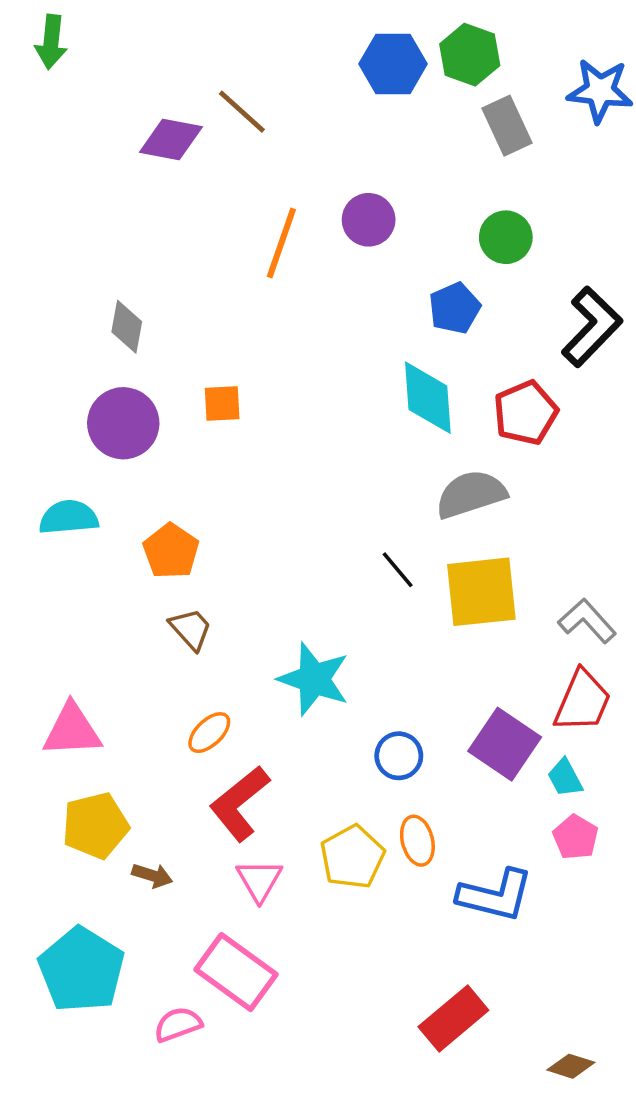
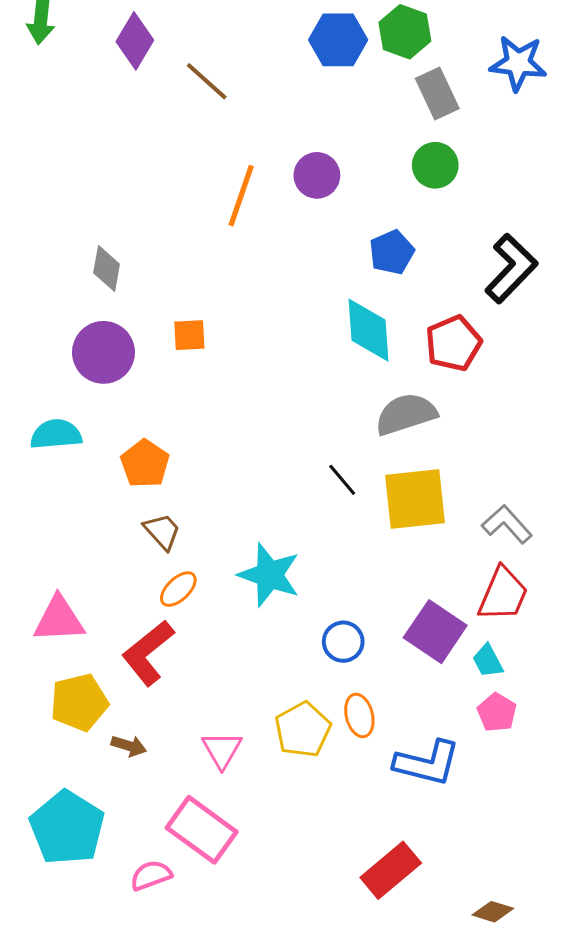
purple diamond: (171, 140) -> (135, 41), moved, turned -70
green circle: (506, 237) -> (435, 165), moved
orange ellipse: (209, 733) -> (178, 589), moved
red L-shape: (240, 803) -> (148, 653), moved

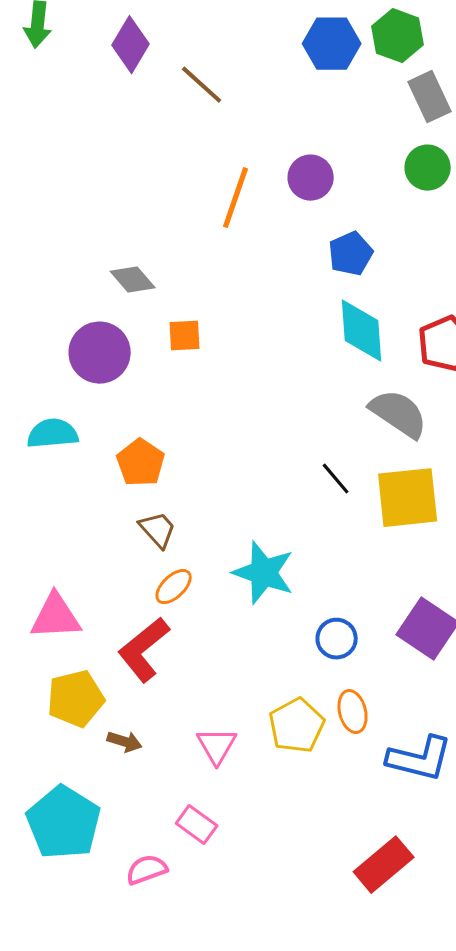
blue pentagon: (392, 252) -> (351, 254), moved
gray diamond: (107, 268) -> (133, 280), moved, turned -51
gray semicircle: (406, 414) -> (399, 414), turned 52
pink rectangle: (202, 830) -> (197, 825), size x0.6

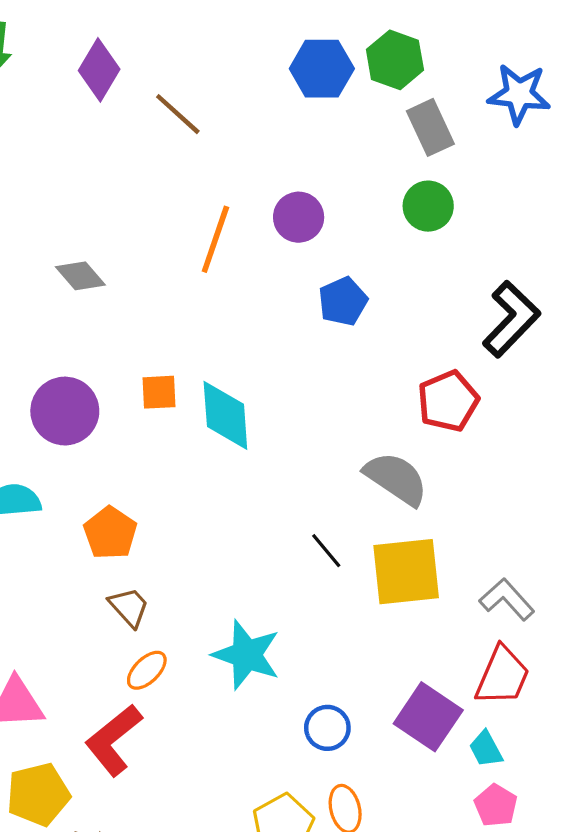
gray diamond: (133, 280) -> (80, 276), moved
cyan diamond: (362, 331) -> (225, 415), moved

